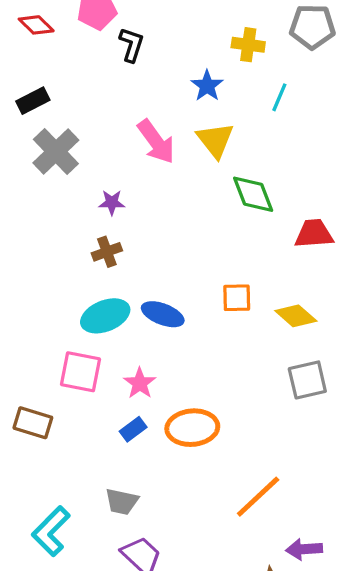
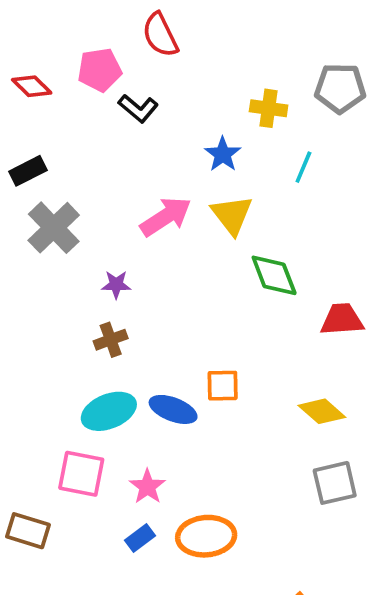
black L-shape: (131, 45) -> (138, 108), turned 112
pink arrow: (156, 142) -> (166, 217), turned -87
orange square: (237, 298) -> (223, 386), moved

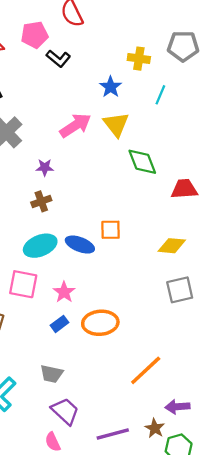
yellow diamond: (322, 411) -> (172, 246), turned -36

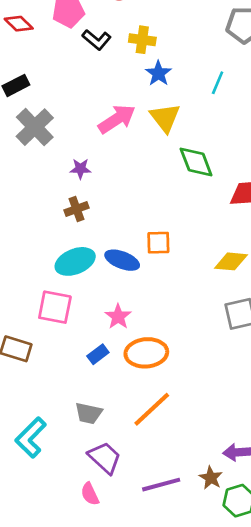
yellow cross: (139, 59) -> (142, 40), moved
pink star: (64, 292) -> (118, 317), moved
orange line: (146, 370) -> (152, 409), moved

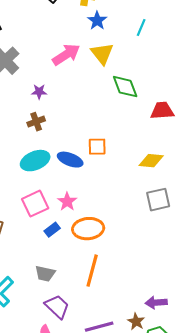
pink square: (55, 307) -> (35, 204), moved, turned -36
orange line: (152, 409) -> (92, 271), turned -32

